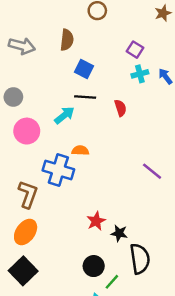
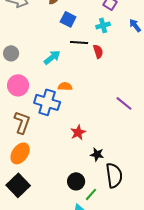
cyan cross: (140, 74) -> (103, 25), moved
gray circle: (13, 97) -> (11, 53), moved
black line: (85, 97) -> (79, 42), moved
pink circle: (27, 131) -> (18, 85), moved
red star: (96, 221) -> (78, 132), moved

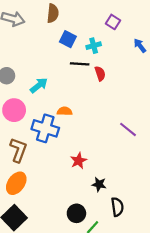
cyan cross: (103, 25) -> (94, 46), moved
cyan arrow: (52, 57) -> (39, 85), moved
black semicircle: (114, 175) -> (117, 207), size x0.7

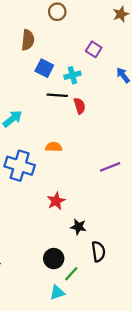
orange semicircle: (65, 111) -> (54, 147), moved
purple line: (128, 129) -> (110, 167), turned -60

